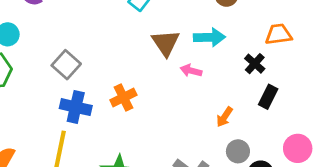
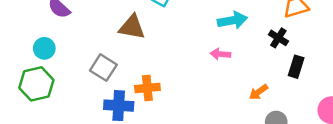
brown triangle: (166, 43) -> (132, 27), moved, turned -36
orange cross: (123, 97) -> (147, 88), moved, turned 30
orange arrow: (224, 117) -> (258, 92), turned 30

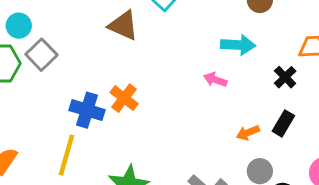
black rectangle: (296, 67) -> (283, 123), moved
gray square: (103, 68) -> (41, 55), moved
orange cross: (147, 88) -> (124, 98), turned 30

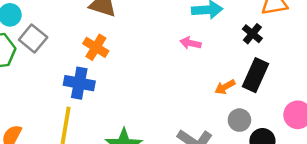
orange cross: (124, 98) -> (96, 47), moved
black rectangle: (283, 123) -> (256, 75), size x1.4

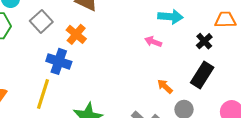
gray square: (33, 38) -> (41, 21), moved
orange arrow: (225, 87) -> (165, 86), moved, turned 63

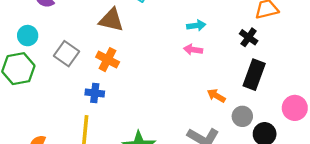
cyan arrow: (170, 17) -> (196, 26), moved, size x0.7
blue cross: (59, 61) -> (95, 93), size x0.7

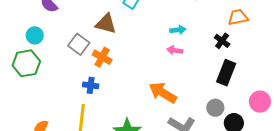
gray square: (67, 54) -> (79, 44), moved
orange arrow: (216, 96) -> (163, 93), moved, size x1.8

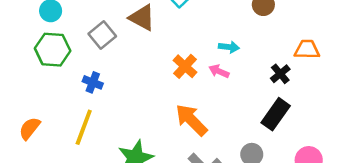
orange cross: (102, 57) -> (185, 66), moved
green hexagon: (26, 63) -> (53, 50), moved
blue cross: (91, 85) -> (93, 82), moved

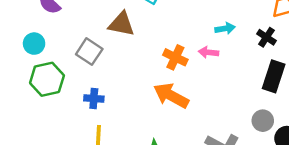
cyan arrow: (229, 47) -> (225, 28), moved
orange arrow: (191, 120) -> (171, 96), moved

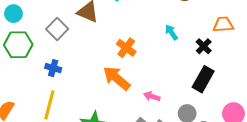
cyan arrow: (225, 28) -> (171, 32), turned -126
pink arrow: (209, 52) -> (152, 96), moved

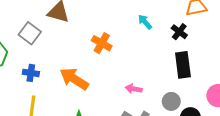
orange arrow: (117, 78) -> (74, 79), moved
black rectangle: (203, 79) -> (183, 65), turned -30

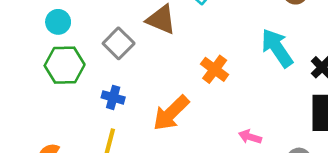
cyan arrow: (145, 22) -> (277, 48), size x1.8
orange arrow: (74, 79) -> (171, 113), turned -84

